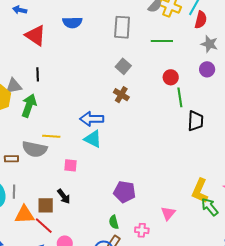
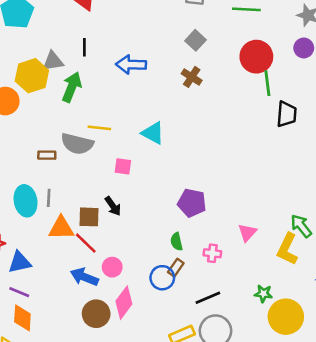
red circle: (171, 77) -> (256, 57), size x1.6
blue arrow: (92, 119) -> (131, 65), moved
yellow L-shape: (200, 191) -> (287, 249), moved

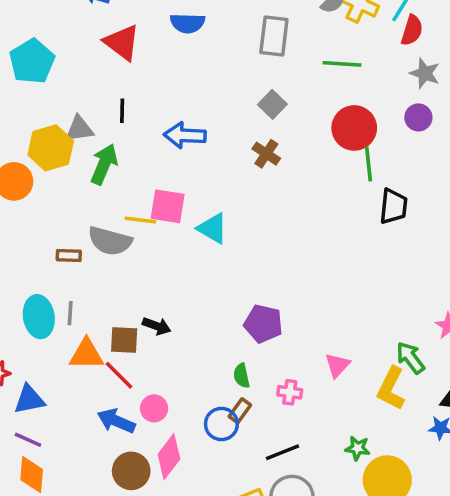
pink square: (123, 166) -> (168, 206), moved, size x1.5
black arrow: (113, 206) -> (157, 326), turned -36

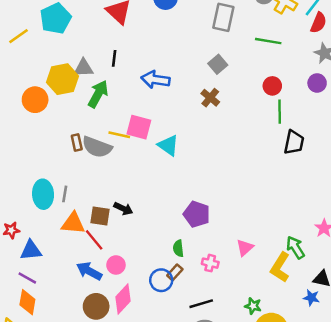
red circle: (354, 128) -> (272, 86), size x0.6
brown rectangle: (69, 255) -> (77, 143), moved, turned 70

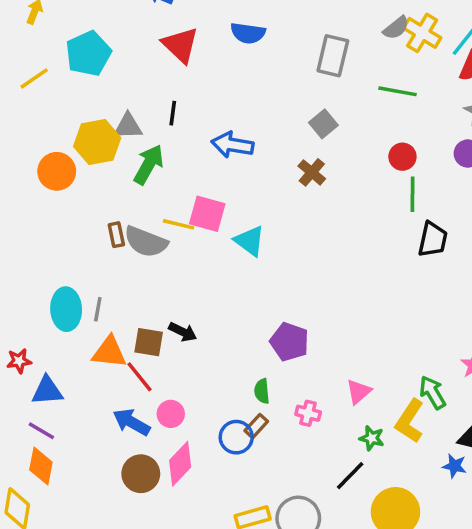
black line: (201, 304) -> (350, 476), moved, turned -30
green star: (253, 306) -> (372, 438), moved

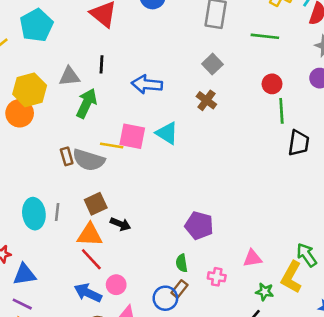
yellow hexagon: (97, 142) -> (30, 90), moved
cyan triangle: (250, 241) -> (167, 133), moved
brown square: (149, 342) -> (96, 204), moved, turned -30
orange triangle: (109, 352) -> (90, 235), moved
pink triangle: (359, 392) -> (253, 258), turned 36

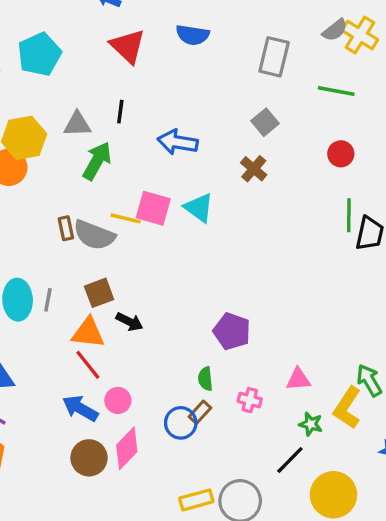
green line: (281, 111) -> (349, 215), moved

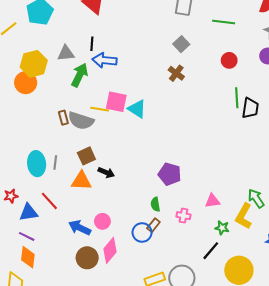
blue arrow: (178, 142) -> (104, 60), moved
cyan triangle: (199, 208) -> (137, 109), moved
red line: (88, 365) -> (49, 201), moved

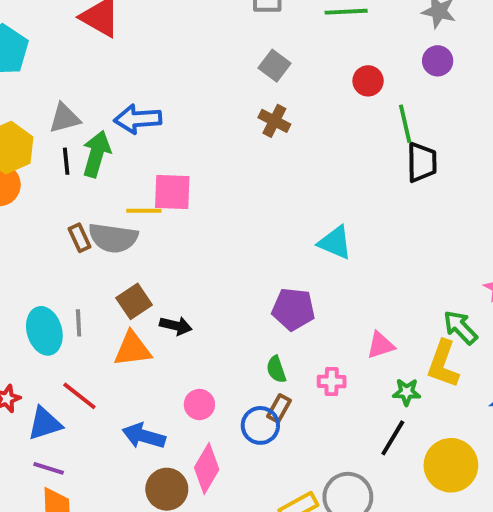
black line: (92, 44) -> (66, 161), moved
green line: (237, 98) -> (405, 124), moved
cyan triangle: (137, 109) -> (335, 243), moved
pink circle: (102, 221) -> (199, 405), moved

